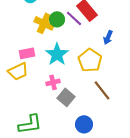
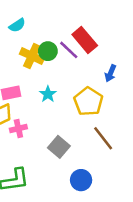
cyan star: (57, 54) -> (48, 94), size x0.6
pink cross: (53, 82) -> (18, 128), moved

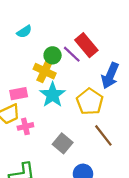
yellow cross: (32, 56) -> (45, 71), moved
blue arrow: (111, 73) -> (110, 76), size x1.6
cyan star: (48, 94) -> (53, 95), size x1.6

